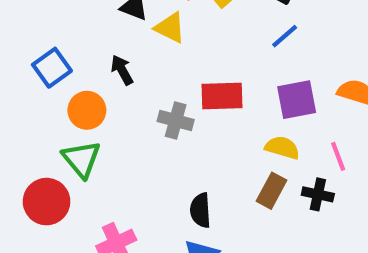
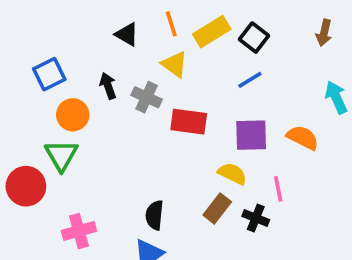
yellow triangle: (170, 28) -> (175, 64), moved
gray cross: (176, 121) -> (147, 97), moved

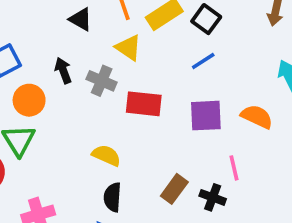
yellow semicircle: (232, 174) -> (106, 155), moved

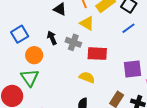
purple square: (206, 116) -> (132, 69), moved
yellow semicircle: (106, 155) -> (87, 77), moved

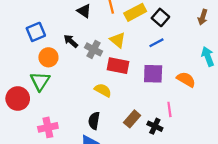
yellow triangle: (87, 23) -> (118, 40), moved
black arrow: (52, 38) -> (71, 41), turned -32
purple square: (132, 69) -> (153, 74), moved

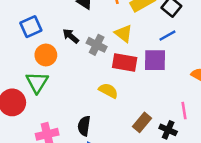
purple square: (153, 74) -> (155, 60), moved
black semicircle: (94, 121) -> (84, 126), moved

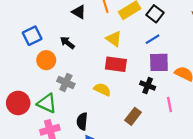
gray cross: (97, 45) -> (66, 82), moved
purple square: (155, 60) -> (159, 62), moved
green triangle: (37, 82) -> (47, 103), moved, turned -35
black cross: (168, 130) -> (148, 86), moved

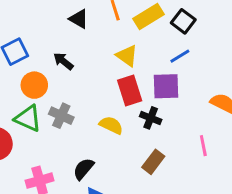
purple square: (159, 62) -> (166, 86), moved
red rectangle: (116, 64) -> (130, 90), turned 65
black cross: (148, 86) -> (151, 118), moved
green triangle: (47, 103) -> (28, 118), moved
black semicircle: (82, 121) -> (84, 169), turned 35

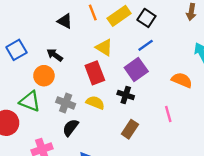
orange circle: (34, 85) -> (44, 76), moved
purple square: (166, 86) -> (136, 70), turned -30
red rectangle: (130, 90) -> (95, 73), moved
gray cross: (61, 116) -> (66, 103), moved
black semicircle: (84, 169) -> (71, 128), moved

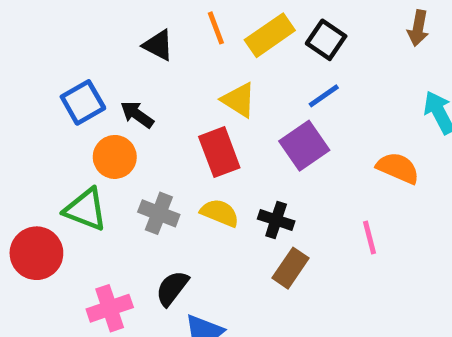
blue square: (16, 50) -> (83, 102), moved
black cross: (126, 95) -> (276, 220), moved
black semicircle: (71, 128) -> (172, 288), moved

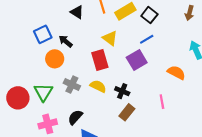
green triangle: (86, 209) -> (43, 92), moved, turned 36

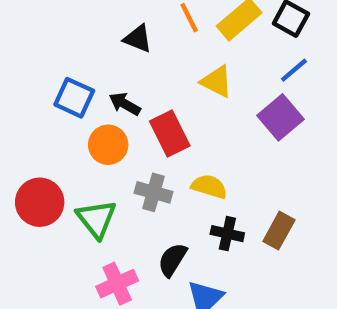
blue square: (43, 34) -> (74, 98), turned -30
red rectangle: (100, 60) -> (170, 133), moved
black cross: (122, 91) -> (227, 234), moved
red circle: (18, 98) -> (40, 202), moved

